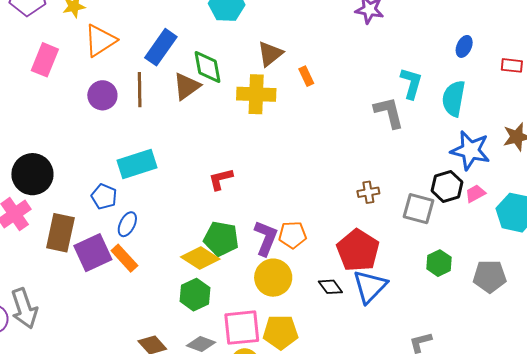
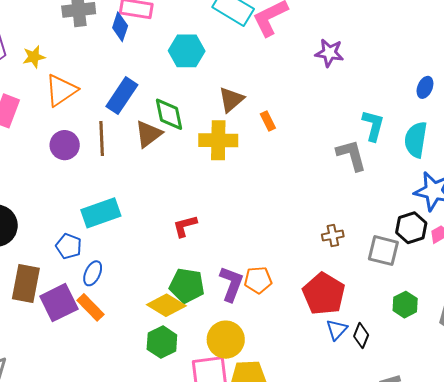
yellow circle: (273, 278) -> (226, 340), moved
blue triangle: (370, 286) -> (337, 330), size x0.6
black diamond: (330, 287) -> (361, 336), moved, turned 60

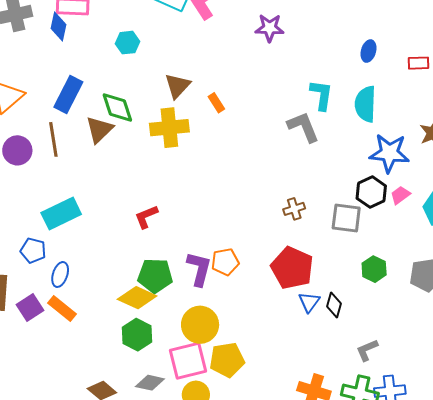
cyan hexagon: (187, 51) -> (128, 43), size x0.7
purple square: (59, 303) -> (30, 307), size x0.7

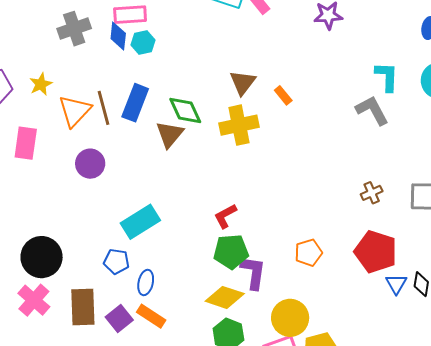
cyan hexagon: (128, 43) -> (143, 43), moved
brown line: (53, 139) -> (104, 108), moved
purple L-shape: (199, 269) -> (253, 272), moved
green pentagon: (155, 276) -> (231, 252), moved

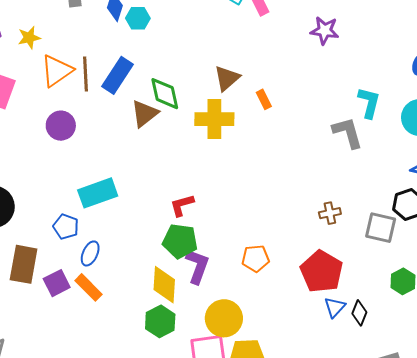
yellow diamond: (225, 297) -> (164, 285), turned 63

